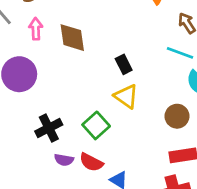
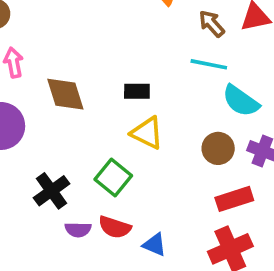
brown diamond: (72, 38) -> (65, 94), moved
black rectangle: (124, 64) -> (137, 91), turned -54

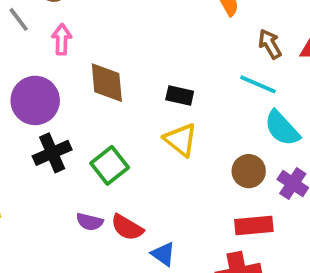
green square: (113, 177) -> (110, 165), moved
black cross: (52, 191) -> (52, 153), moved

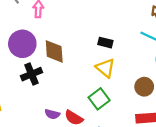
brown diamond: (107, 83) -> (54, 51), moved
green square: (110, 165) -> (99, 99), moved

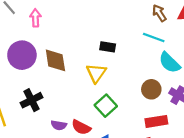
yellow triangle: (105, 68) -> (96, 73), moved, turned 30
black cross: (32, 74) -> (32, 100), moved

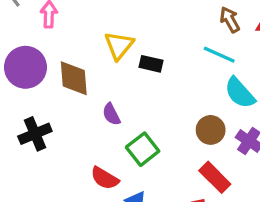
yellow triangle: (96, 73) -> (119, 45), moved
red rectangle: (156, 121) -> (215, 177), turned 50
purple semicircle: (59, 125) -> (111, 114), moved, turned 49

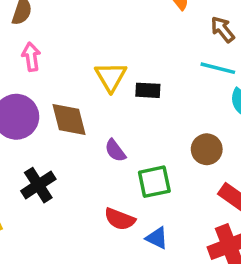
brown circle: (211, 130) -> (207, 149), moved
green square: (143, 149) -> (154, 182), turned 36

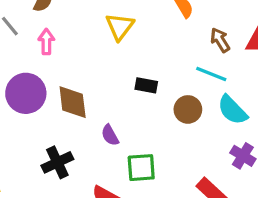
yellow triangle: (111, 77) -> (120, 27), moved
brown circle: (207, 149) -> (188, 109), moved
black cross: (38, 185) -> (57, 162), moved

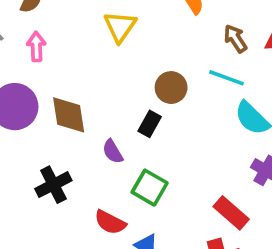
black rectangle: (146, 85) -> (150, 124), moved, turned -70
brown circle: (188, 109) -> (171, 88), moved
green square: (141, 168) -> (150, 188), turned 36

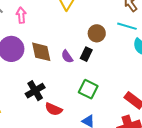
purple semicircle: (113, 152) -> (67, 57), moved
red semicircle: (110, 222) -> (54, 109), moved

